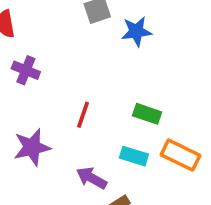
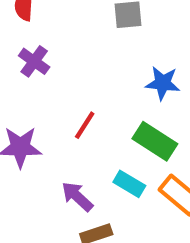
blue star: (136, 31) -> (163, 83), moved
green rectangle: (147, 114) -> (155, 141), size x1.4

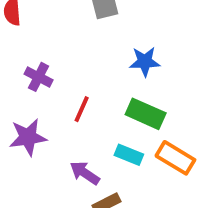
purple cross: (34, 61) -> (39, 77), moved

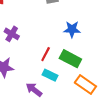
red line: (82, 109) -> (46, 54), moved
cyan rectangle: (129, 155) -> (50, 75), moved

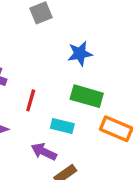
red line: (46, 54) -> (31, 100), moved

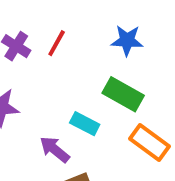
red line: (31, 100) -> (57, 43), moved

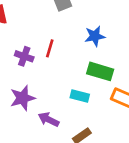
purple arrow: (55, 149) -> (49, 119), moved

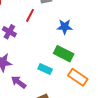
red line: (50, 48) -> (30, 15), moved

